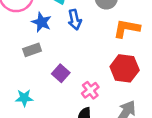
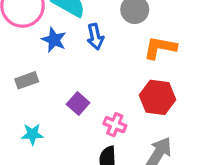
gray rectangle: (32, 50) -> (27, 80), moved
pink cross: (90, 90) -> (115, 125), turned -30

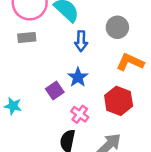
blue star: (54, 40) -> (78, 77), moved
gray rectangle: (27, 80) -> (27, 37), moved

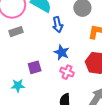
purple square: (55, 91) -> (35, 67), moved, turned 32
pink cross: (80, 114) -> (67, 72), moved

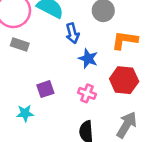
gray rectangle: (16, 32) -> (20, 44), turned 40
blue star: (62, 52) -> (88, 59), moved

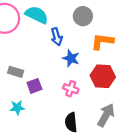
gray rectangle: (20, 44) -> (16, 72), moved

